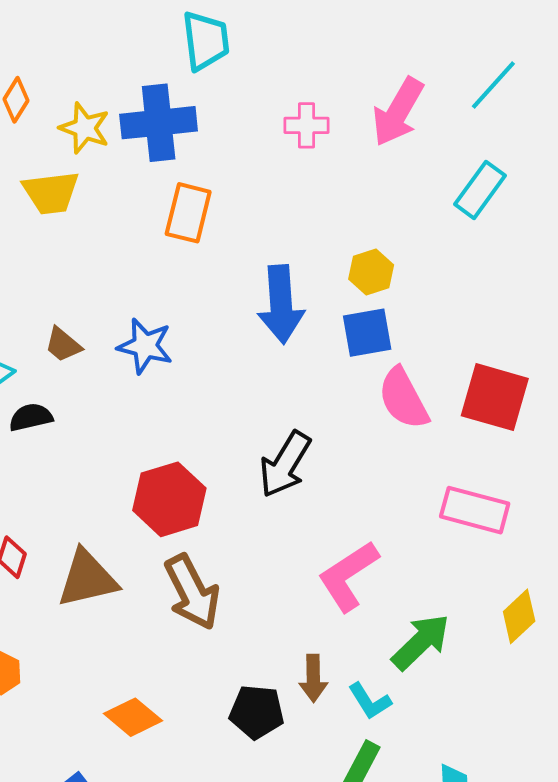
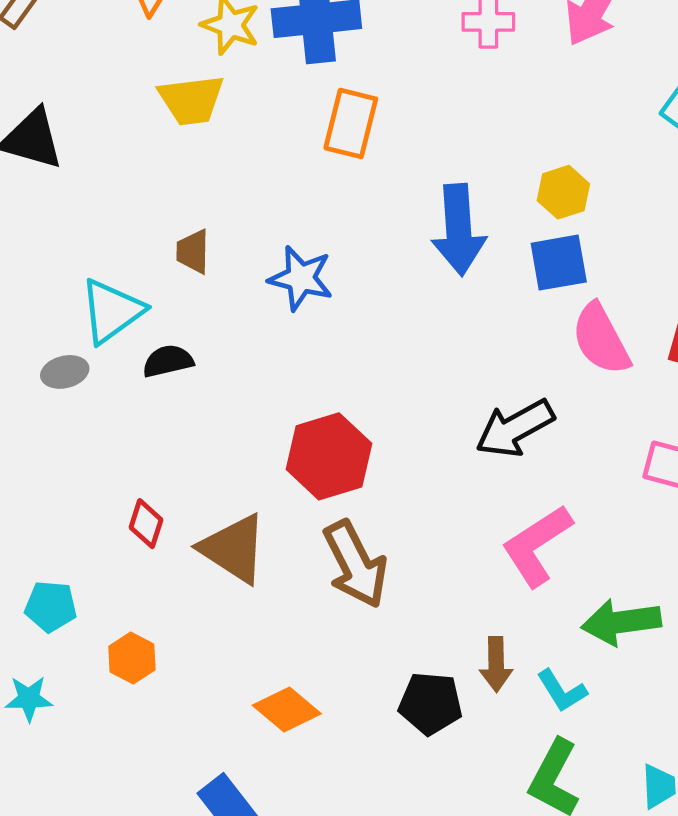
brown trapezoid: (63, 345) -> (193, 252), moved, turned 51
black arrow: (285, 464) -> (515, 428), moved, turned 30
brown triangle: (87, 579) -> (234, 549), turned 46
green arrow: (421, 642) -> (621, 622), turned -144

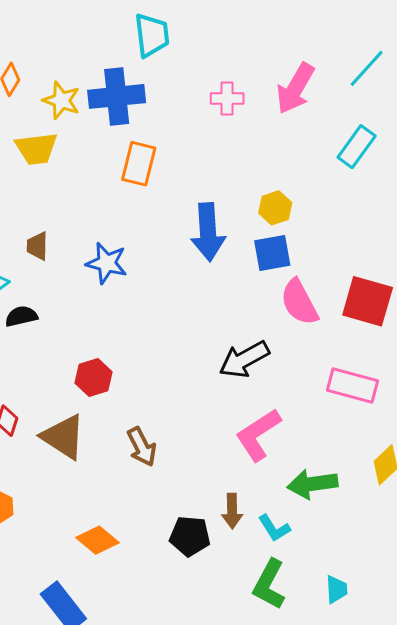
red hexagon: (329, 456) -> (94, 378), moved, size x0.7
brown arrow: (355, 564) -> (142, 447), size x0.7

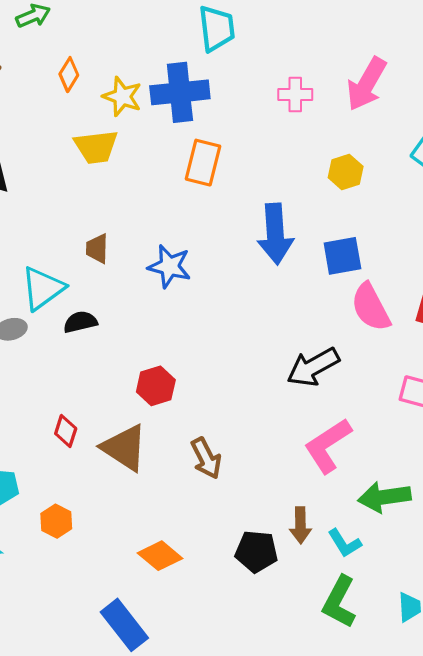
yellow hexagon: (275, 208) -> (346, 172), moved

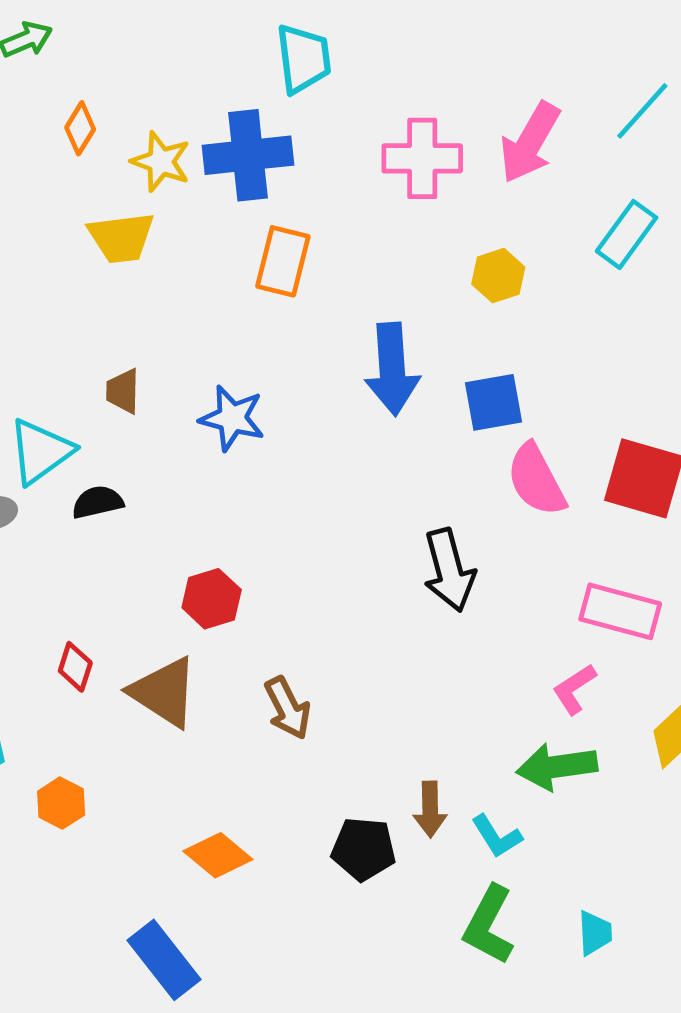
pink cross: (295, 94) -> (422, 158), size x1.5
black arrow: (313, 367) -> (449, 570), turned -76
pink L-shape: (328, 446) -> (574, 689), moved, size x0.6

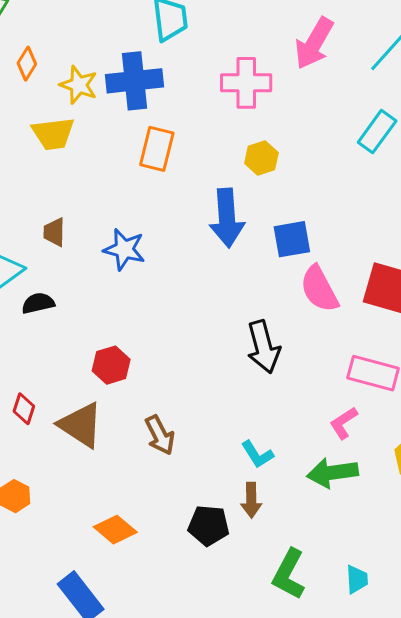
pink arrow: (530, 143) -> (314, 43), moved
yellow hexagon: (498, 276) -> (261, 158), moved
cyan L-shape: (497, 836) -> (257, 454), moved

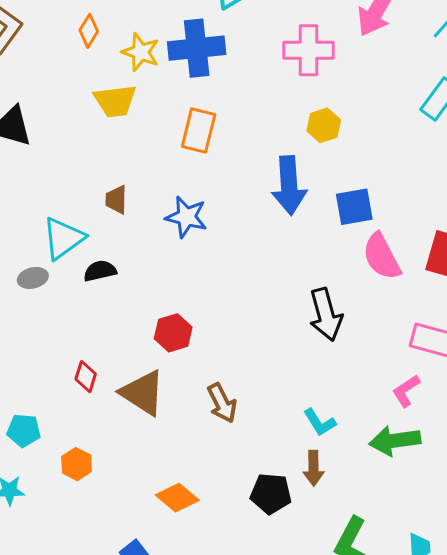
orange rectangle: (157, 149) -> (199, 130), moved

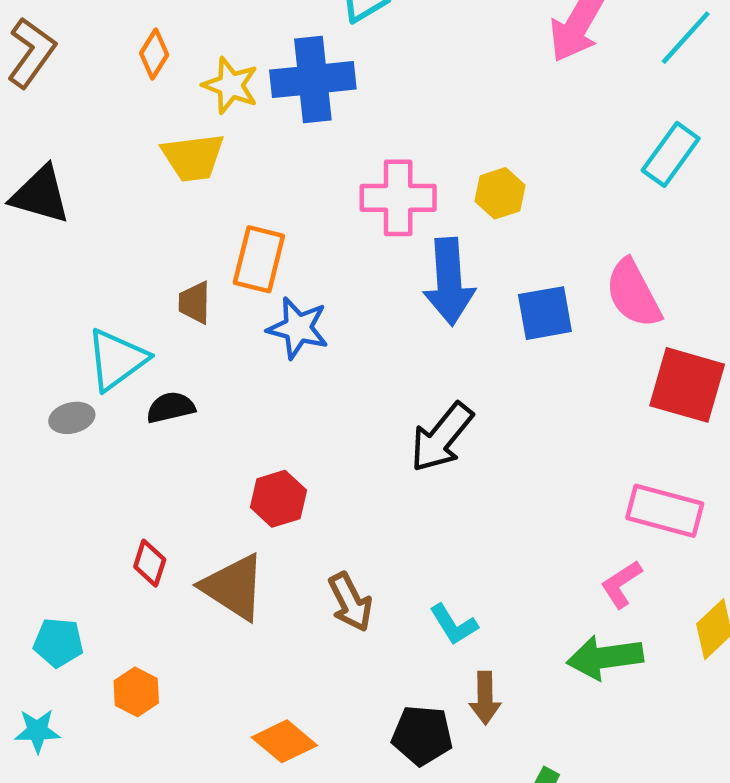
pink cross: (308, 50) -> (398, 198), moved
orange rectangle: (199, 130) -> (259, 259), moved
pink semicircle: (382, 257) -> (633, 294), moved
black arrow: (326, 315) -> (442, 437), moved, turned 54
cyan L-shape: (320, 422) -> (454, 625), moved

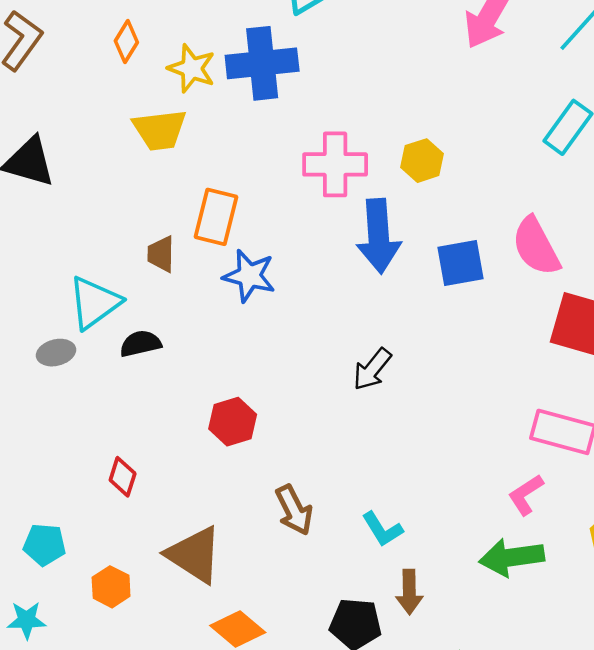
black arrow: (442, 437) -> (372, 369), size x0.7
brown triangle: (234, 587) -> (194, 555), moved

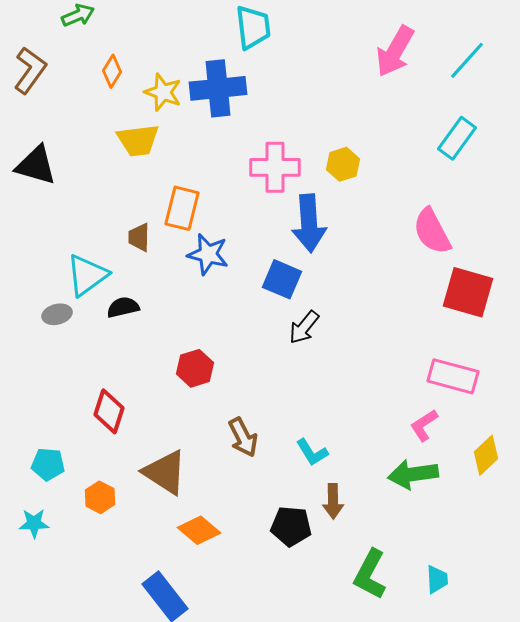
blue square: (460, 263) -> (282, 279), moved, turned 33
red diamond: (123, 477) -> (109, 411), size x1.4

